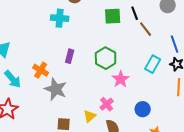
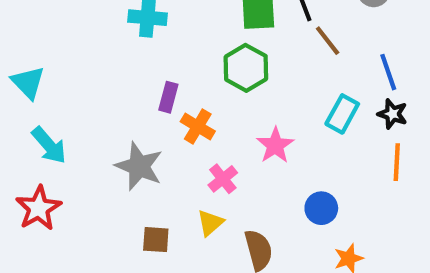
green hexagon: (106, 58) -> (246, 68), moved
orange cross: (41, 70) -> (198, 126), moved
pink cross: (107, 104) -> (223, 179), moved

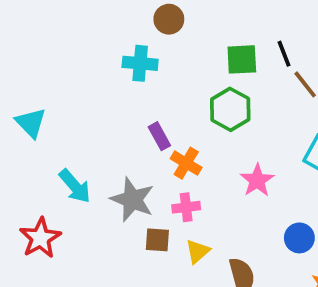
purple rectangle: (168, 97) -> (159, 136), turned -44
cyan arrow: (49, 145) -> (75, 186), moved
pink cross: (223, 179) -> (186, 207), moved, turned 32
brown square: (156, 240) -> (157, 240), moved

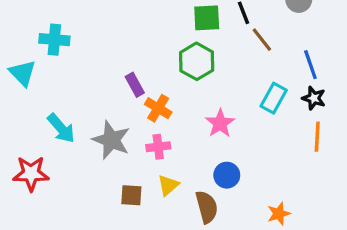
cyan cross: (140, 63) -> (54, 40), moved
red star: (40, 238) -> (31, 173), turned 30
blue circle: (299, 238) -> (227, 175), moved
brown square: (157, 240) -> (131, 195), moved

